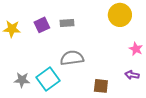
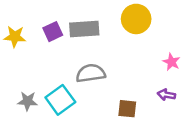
yellow circle: (120, 15) -> (136, 19), moved
gray rectangle: (67, 23) -> (84, 29), size x1.6

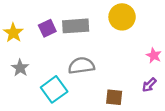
yellow star: (15, 37) -> (13, 33), turned 30
purple arrow: (166, 95) -> (149, 85), turned -56
gray star: (27, 101) -> (20, 68), moved, turned 30

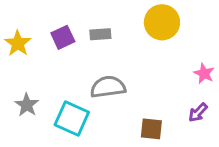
gray rectangle: (76, 26) -> (100, 34), size x0.6
gray star: (20, 68) -> (27, 105), moved
cyan square: (54, 89) -> (72, 118), turned -30

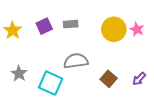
yellow circle: (162, 22) -> (114, 29), moved
pink star: (204, 73) -> (137, 29), moved
brown square: (151, 129) -> (109, 79), moved, turned 35

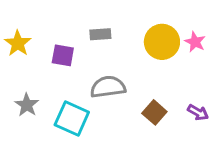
purple square: (44, 26) -> (63, 55), moved, turned 35
purple arrow: (139, 79) -> (198, 112), turned -104

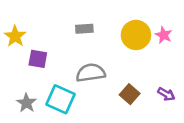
purple square: (63, 55) -> (38, 59), moved
gray star: (27, 105) -> (26, 103), moved

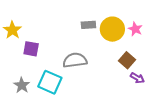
gray rectangle: (84, 29) -> (88, 25), moved
brown square: (130, 94) -> (127, 60), moved

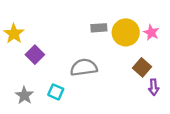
purple square: (31, 49) -> (35, 55), turned 35
purple arrow: (137, 78) -> (154, 87), turned 56
cyan square: (50, 82) -> (56, 92), size x0.6

